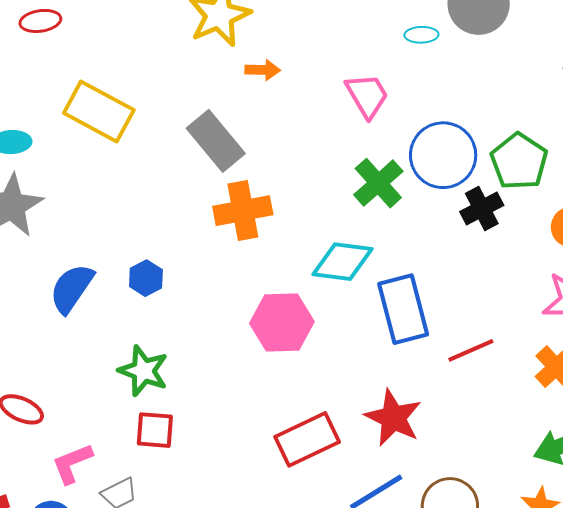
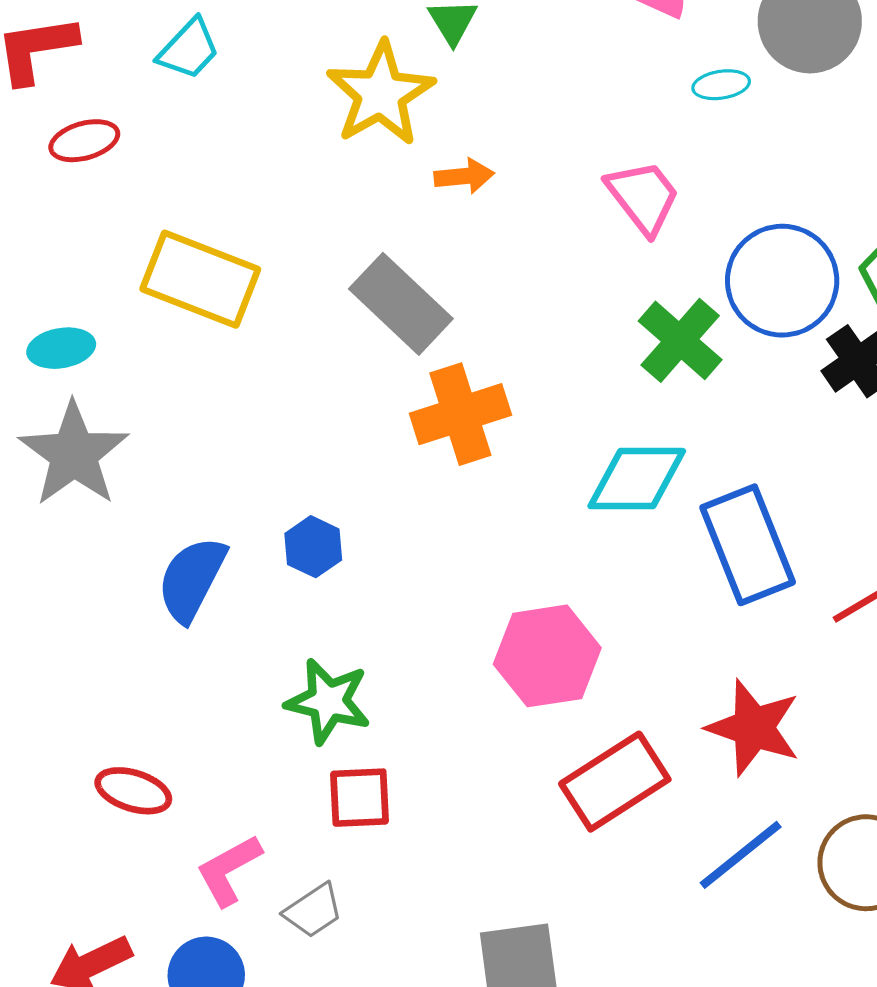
pink hexagon: (282, 322) -> (547, 656), moved

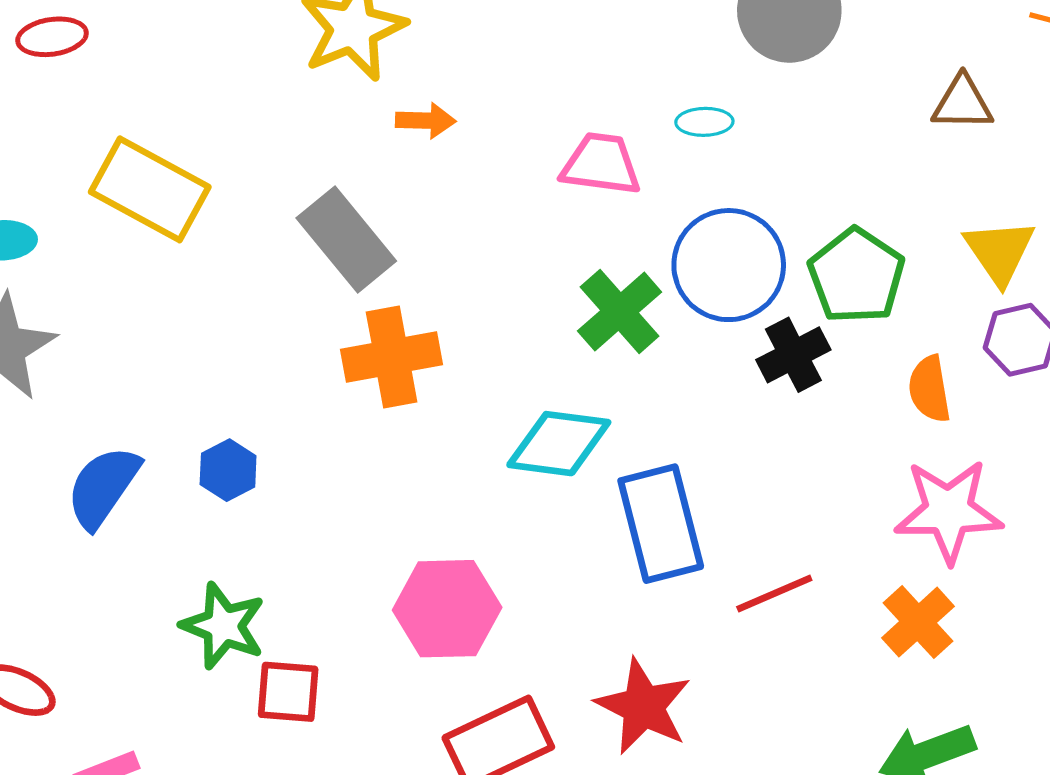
cyan ellipse: (721, 85) -> (704, 122), moved
pink trapezoid: (643, 197) -> (601, 164), turned -52
red square: (360, 798) -> (288, 692), moved

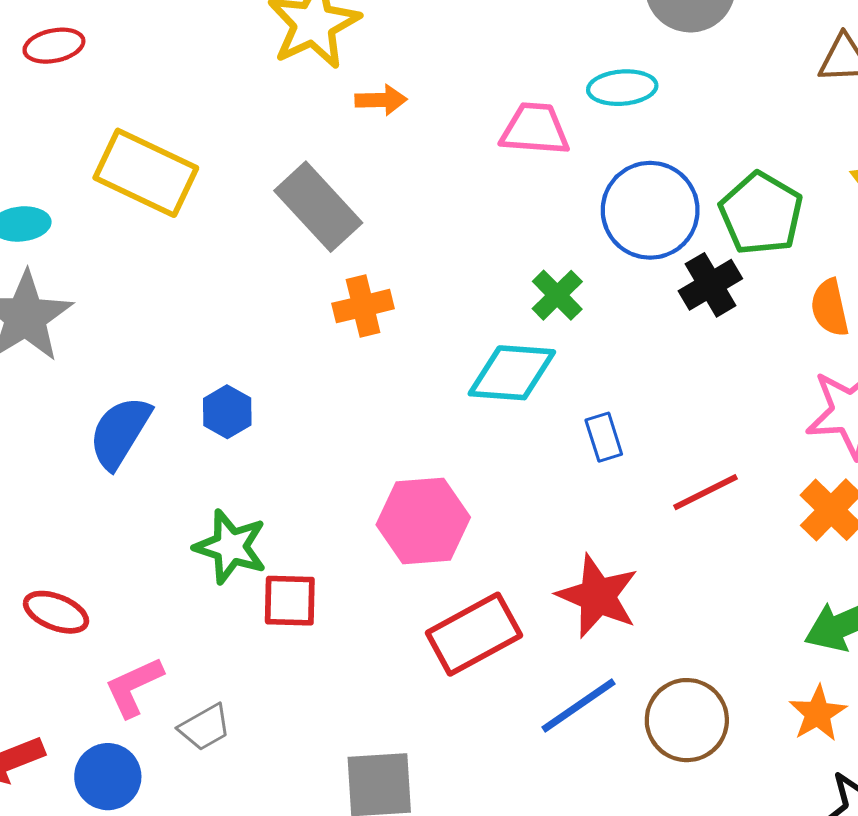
cyan ellipse: (704, 122) -> (622, 88), size x1.4
green cross: (620, 312) -> (557, 295), moved, size x0.7
orange cross: (392, 357) -> (363, 306), size x0.7
blue rectangle: (661, 524) -> (604, 437), size x0.5

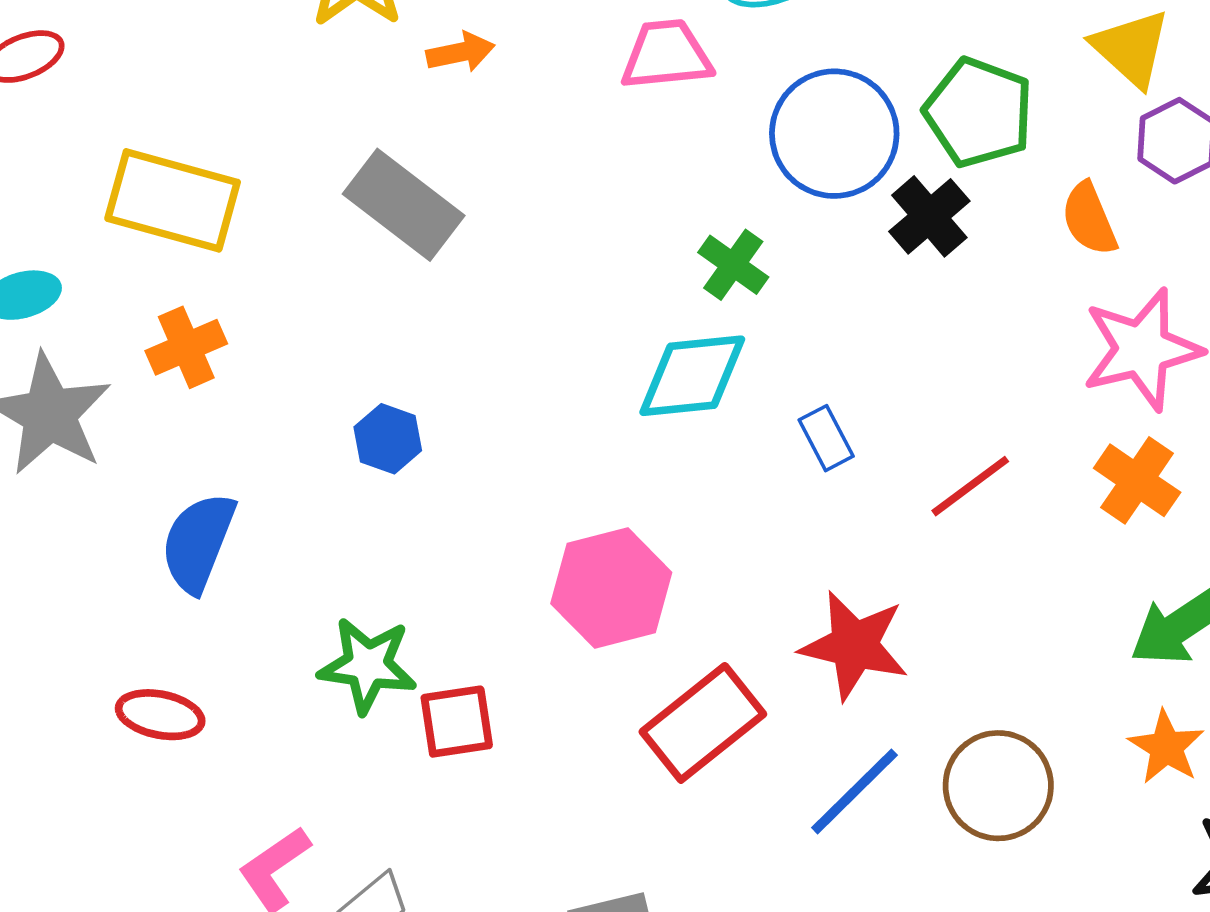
orange cross: (363, 306) -> (186, 347), moved
blue hexagon: (227, 412) -> (388, 439), moved
red ellipse: (56, 612) -> (160, 715), moved

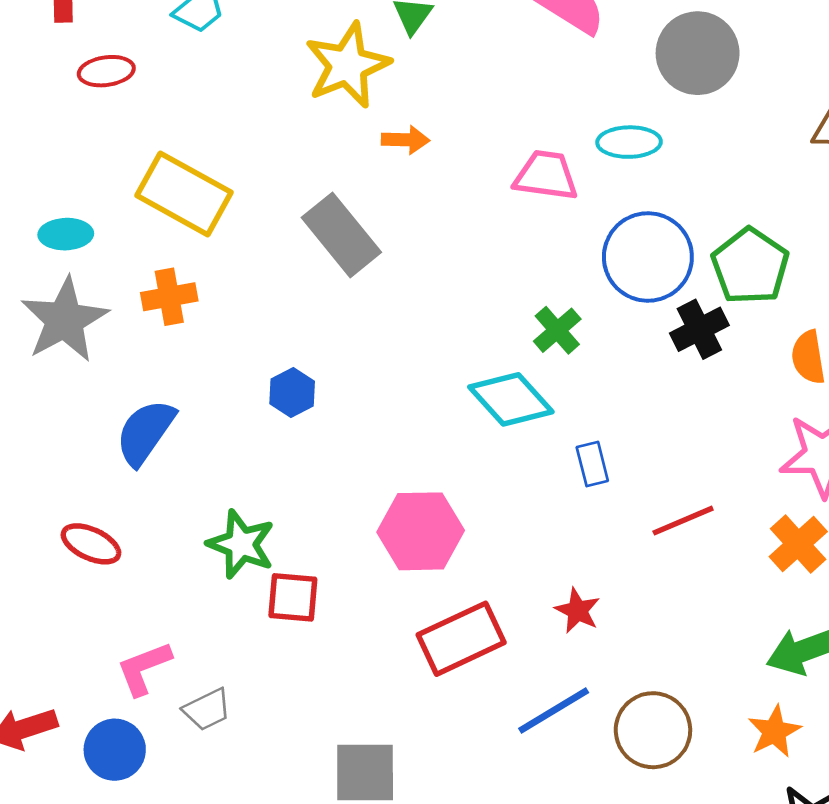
cyan diamond: (692, 376) -> (511, 399), turned 40
red star: (854, 645) -> (578, 611), size x0.6

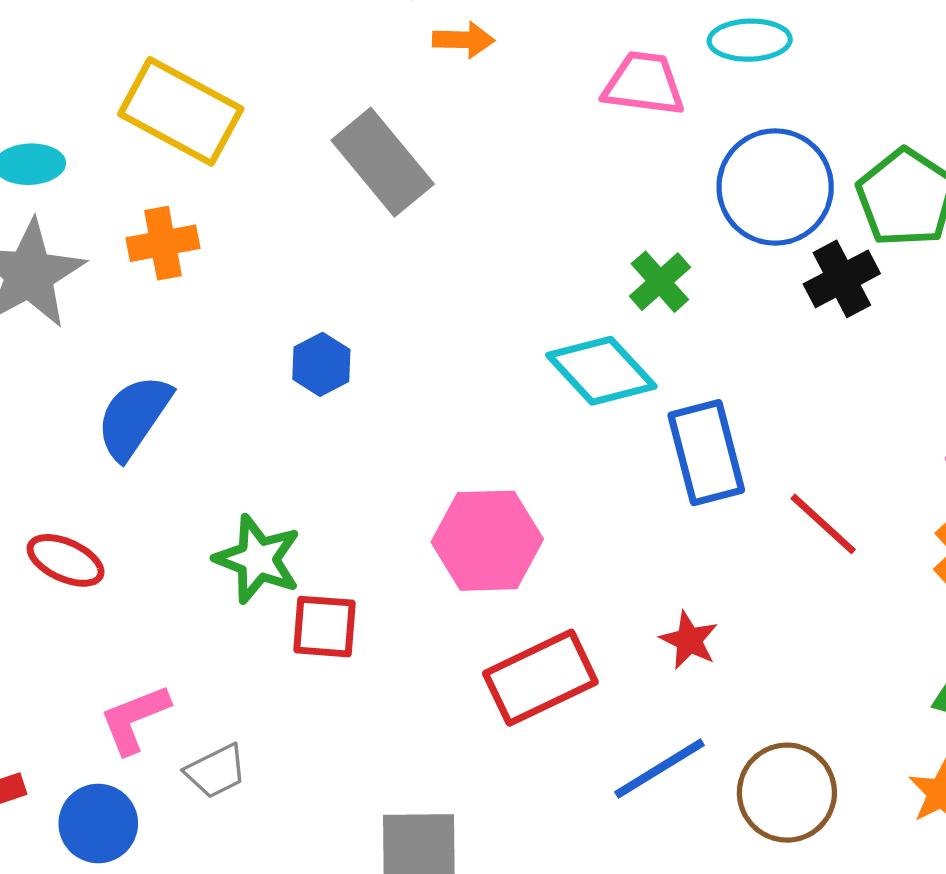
blue rectangle: (592, 464) -> (706, 453), size x1.8
red line: (683, 521) -> (823, 524), turned 66

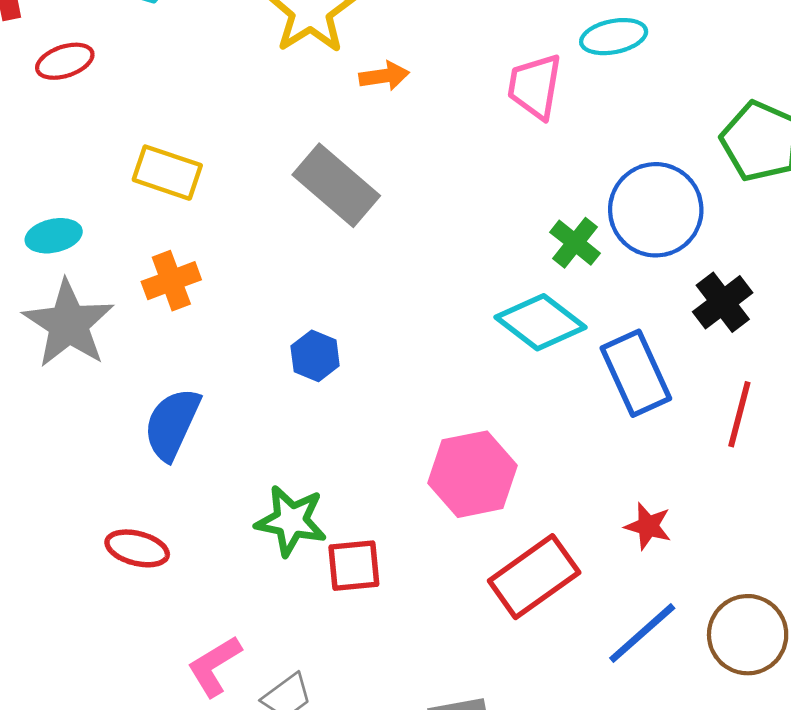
pink trapezoid: (644, 84) -> (535, 86), turned -78
yellow rectangle: (181, 111) -> (167, 173), size x0.7
blue circle: (775, 187) -> (656, 210), moved
black cross: (842, 279) -> (723, 302), moved
red line: (823, 524) -> (739, 414), turned 72

